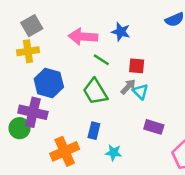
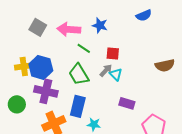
gray square: (32, 26) -> (38, 27), moved, turned -30
yellow cross: (28, 51) -> (24, 66), moved
purple cross: (33, 112) -> (46, 91), moved
blue rectangle: (94, 131) -> (78, 106), size x1.5

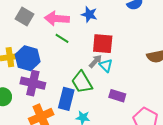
green line: (84, 48) -> (62, 38), moved
red square: (113, 53) -> (103, 44), size x1.5
green trapezoid: (79, 74) -> (82, 82), moved

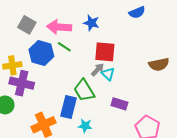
blue hexagon: (28, 58) -> (41, 53), moved
purple cross: (33, 83) -> (22, 83), moved

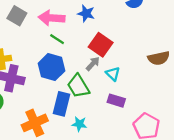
red square: (105, 52) -> (101, 45), turned 30
blue hexagon: (41, 53) -> (51, 67), moved
cyan triangle: (108, 74) -> (113, 74), moved

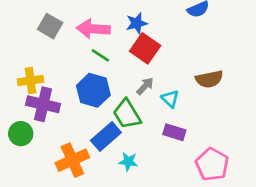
blue star: (86, 13) -> (137, 23), turned -30
red square: (101, 45) -> (145, 48), moved
brown semicircle: (159, 58) -> (209, 79), moved
blue rectangle: (62, 104) -> (106, 136), turned 35

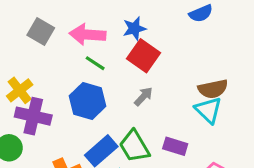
yellow cross: (30, 81) -> (20, 90), turned -30
cyan triangle: (170, 99) -> (208, 110), moved, size x1.4
green trapezoid: (127, 114) -> (134, 146), moved

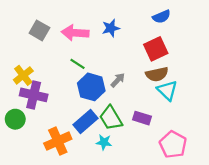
red square: (143, 56) -> (156, 49), moved, turned 30
green line: (95, 63) -> (77, 64), moved
brown semicircle: (213, 89) -> (157, 74), moved
blue hexagon: (88, 101) -> (91, 87), moved

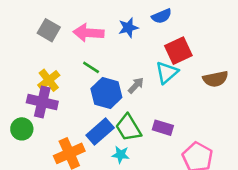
blue semicircle: (162, 17) -> (162, 16), moved
brown semicircle: (157, 74) -> (215, 79), moved
yellow cross: (23, 75) -> (49, 80), moved
cyan triangle: (167, 90) -> (167, 73), moved, turned 35

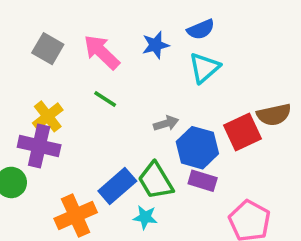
pink arrow: (89, 33) -> (102, 52), turned 40
red square: (178, 51) -> (243, 132), moved
cyan triangle: (167, 73) -> (204, 68), moved
gray arrow: (136, 85) -> (166, 123), turned 30
blue hexagon: (106, 93) -> (197, 148), moved

